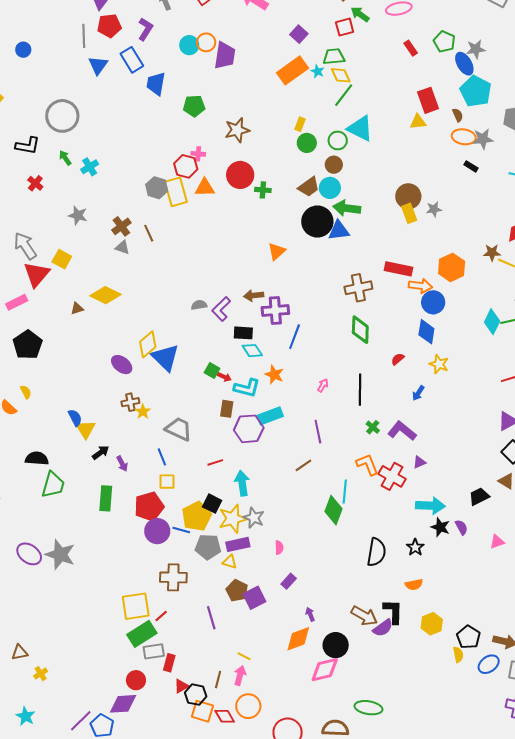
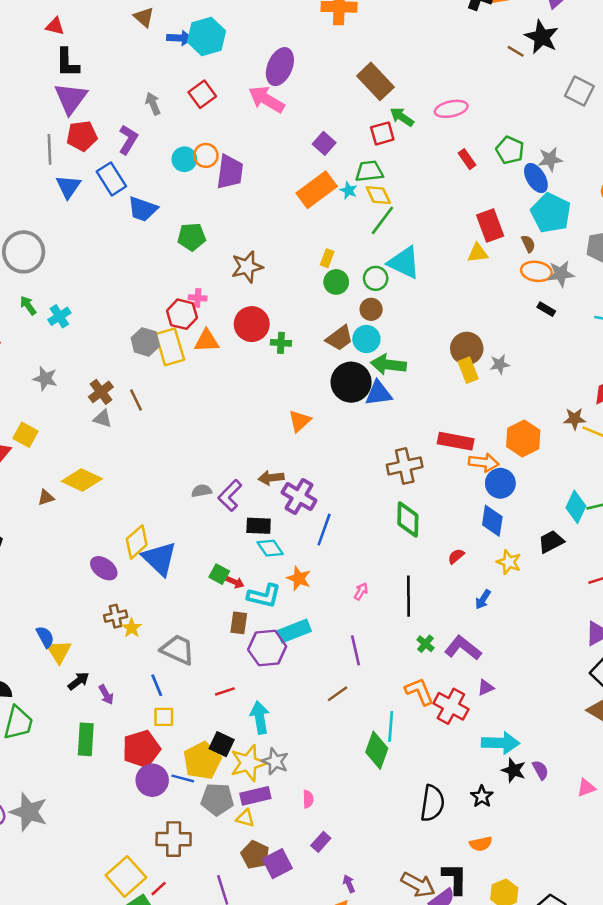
blue trapezoid: (156, 84) -> (143, 209), turned -80
purple cross: (275, 310) -> (299, 497), turned 36
black trapezoid: (479, 496) -> (551, 542), moved
yellow square: (136, 606) -> (126, 876), turned -32

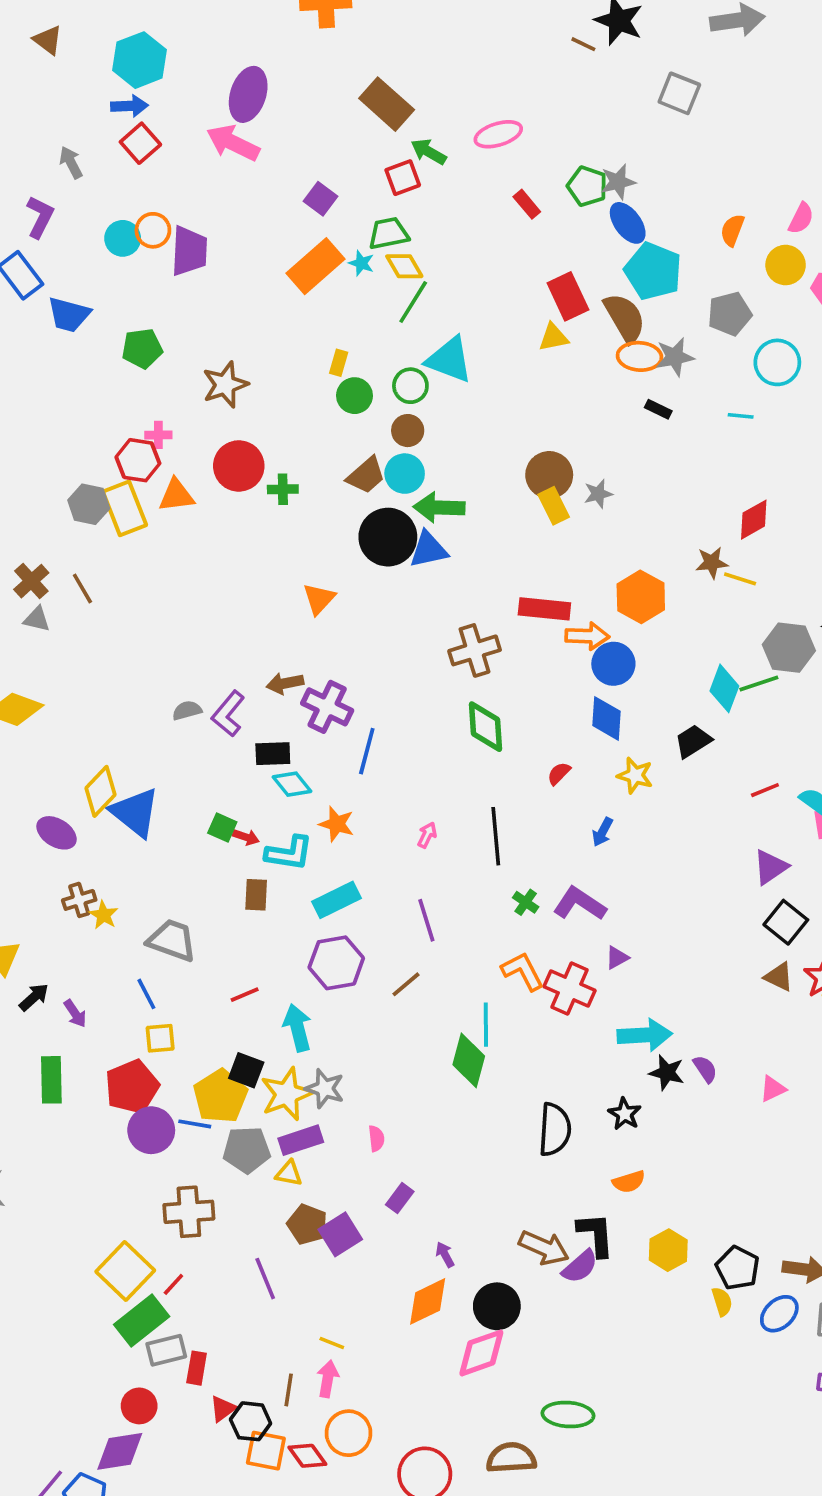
blue arrow: (180, 38) -> (129, 106), moved
gray star: (550, 159) -> (618, 182), moved
brown semicircle: (528, 244) -> (625, 318), size x2.0
purple hexagon: (267, 648) -> (336, 963), moved

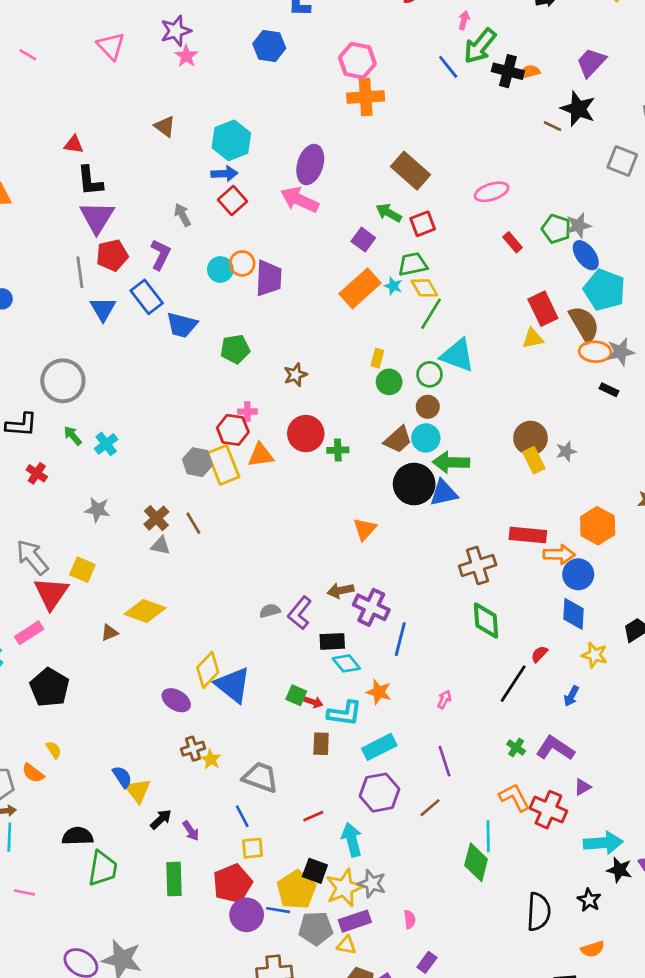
green arrow: (429, 152) -> (389, 213), moved
brown star: (225, 385) -> (295, 375), size x0.7
black line: (496, 836) -> (513, 684), moved, turned 39

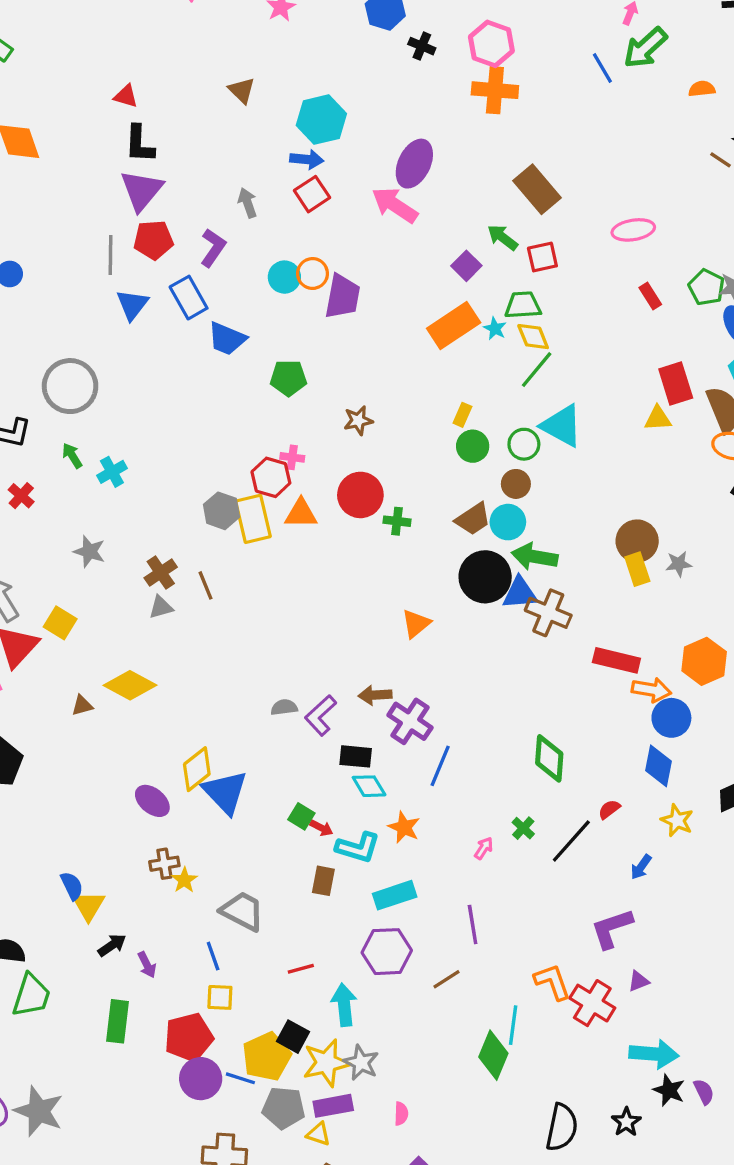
black cross: (508, 71) -> (422, 46), moved, size x0.7
gray triangle: (161, 546) -> (161, 607), turned -36
brown cross: (478, 566) -> (548, 613), moved, turned 32
green cross: (516, 747) -> (523, 828), moved
purple L-shape: (555, 748) -> (612, 928), turned -60

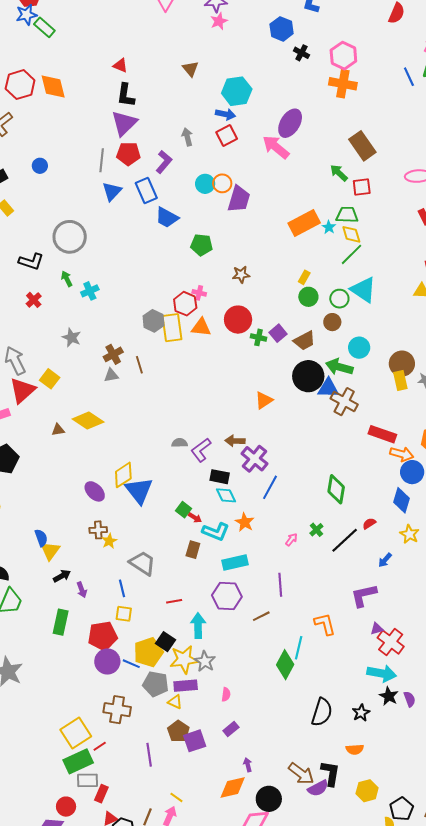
purple square: (466, 266) -> (278, 333), moved
cyan circle: (508, 522) -> (359, 348), moved
red cross: (592, 1003) -> (391, 642), moved

